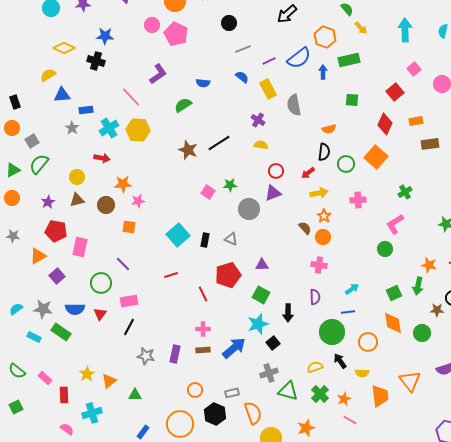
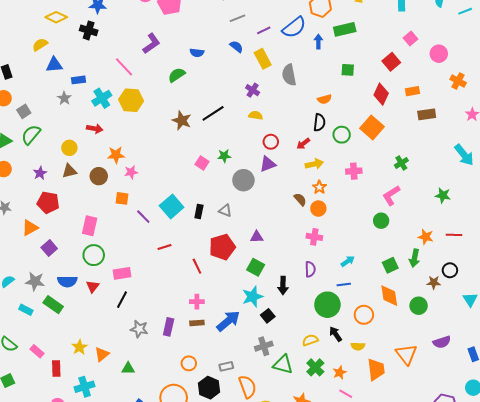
pink rectangle: (80, 247) -> (90, 226), moved
purple line: (123, 264) -> (143, 217), moved

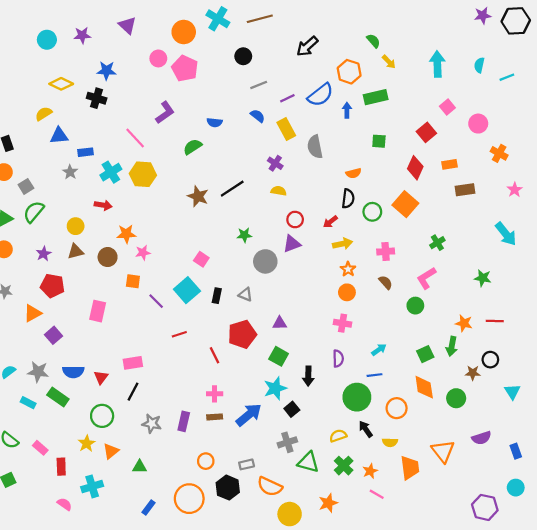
pink square: (202, 163) -> (201, 259), moved
brown semicircle: (300, 199) -> (386, 282), moved
green circle: (94, 255) -> (102, 416), moved
orange semicircle: (248, 387) -> (270, 486), turned 135

